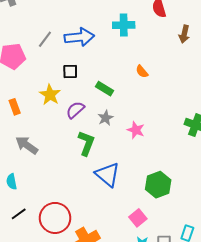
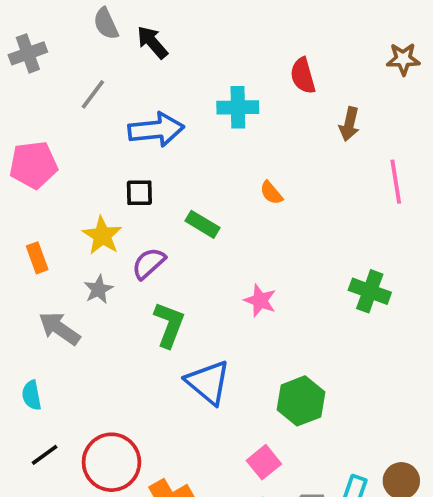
gray line: (45, 39) -> (93, 94), moved
gray star: (106, 118) -> (98, 289), moved

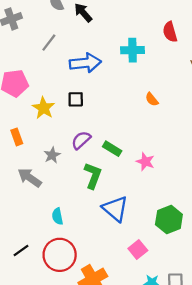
green rectangle: (203, 224) -> (112, 149), moved
yellow star: (102, 236) -> (44, 108), moved
cyan semicircle: (32, 395) -> (57, 216), moved
pink square: (264, 462) -> (138, 249), moved

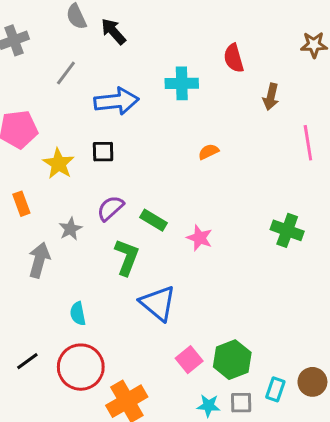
orange semicircle: (152, 99) -> (208, 152), turned 104
gray arrow: (30, 178) -> (39, 260), turned 70
green hexagon: (169, 219) -> (232, 360), moved

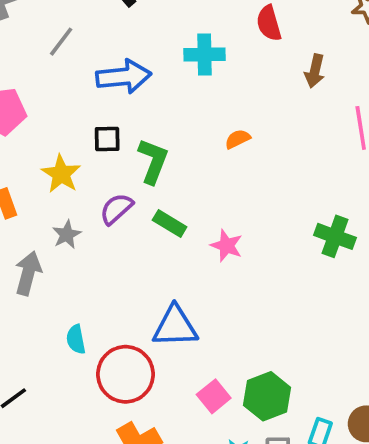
yellow star: (58, 164) -> (61, 174), moved
green L-shape: (127, 257) -> (153, 161), moved
blue triangle: (158, 303) -> (175, 326), turned -42
red circle: (81, 367) -> (125, 374), moved

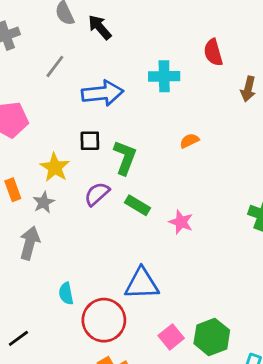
gray star: (67, 235) -> (44, 202), moved

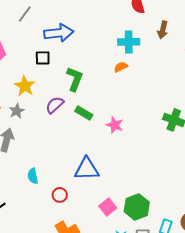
cyan cross: (164, 76) -> (129, 42), moved
black square: (90, 141) -> (43, 58), moved
red circle: (104, 320) -> (60, 195), size x0.5

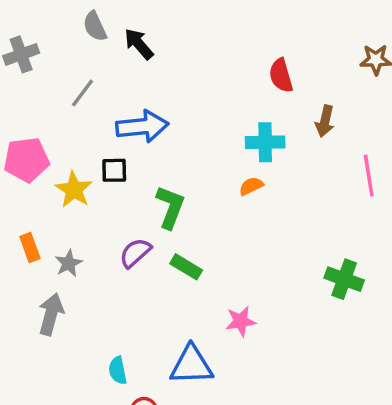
yellow star: (25, 86) -> (74, 190), moved
pink star: (115, 125) -> (241, 321), moved, turned -30
cyan semicircle: (33, 176) -> (118, 370), moved

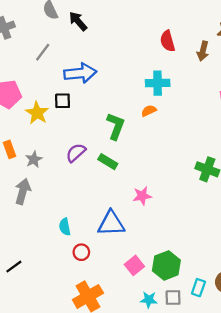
brown arrow: (325, 121) -> (203, 51), moved
green L-shape: (170, 207) -> (116, 126), moved

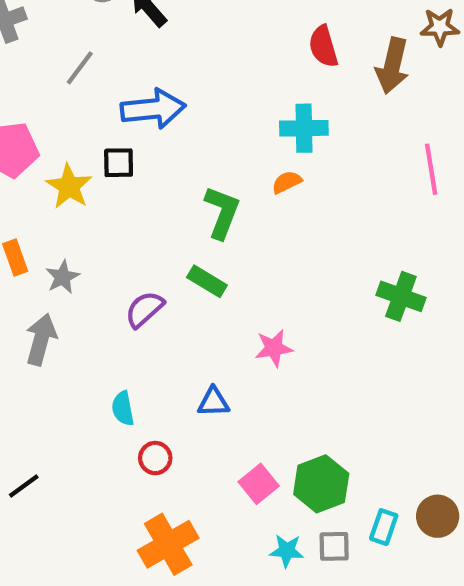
brown arrow: (203, 51) -> (392, 66), size x1.4
purple semicircle: (76, 153) -> (144, 309), moved
blue triangle: (111, 223) -> (213, 402), size x0.6

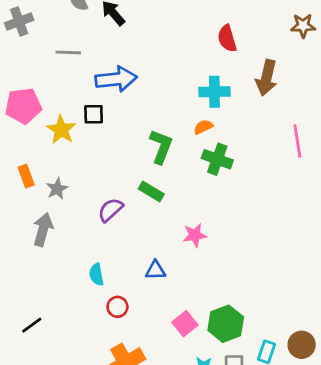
brown arrow: (392, 66) -> (266, 78), moved
gray line: (80, 68) -> (68, 52), turned 55
pink line: (431, 169) -> (297, 141), moved
green cross: (401, 296) -> (217, 159), moved

